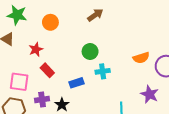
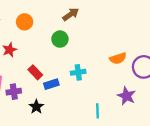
green circle: (90, 52) -> (60, 39), moved
red rectangle: (47, 70) -> (35, 72), moved
purple cross: (42, 99) -> (14, 92), moved

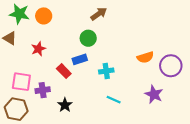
orange circle: (25, 22) -> (44, 16), moved
blue rectangle: (51, 84) -> (80, 59), moved
cyan line: (98, 111) -> (114, 100), moved, turned -64

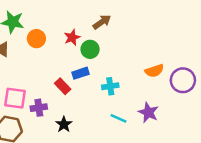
orange circle: (44, 16) -> (36, 39), moved
red star: (38, 49) -> (72, 37), moved
purple star: (154, 94) -> (148, 112), moved

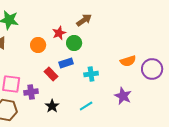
orange circle: (36, 39) -> (38, 45), moved
cyan line: (119, 118) -> (86, 106), moved, turned -56

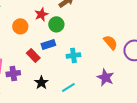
orange semicircle: (128, 61) -> (111, 42), turned -112
black star: (52, 106) -> (41, 83), moved

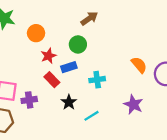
red star: (41, 14) -> (48, 56), moved
orange circle: (20, 26) -> (36, 33), moved
black star: (41, 83) -> (69, 102), moved

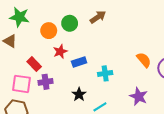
green circle: (78, 44) -> (70, 23), moved
red rectangle: (52, 80) -> (34, 64), moved
purple cross: (29, 100) -> (46, 82), moved

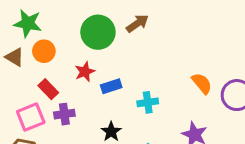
green circle: (70, 23) -> (98, 32), size x1.5
orange circle: (49, 31) -> (44, 51), moved
pink square: (22, 84) -> (31, 117), turned -30

